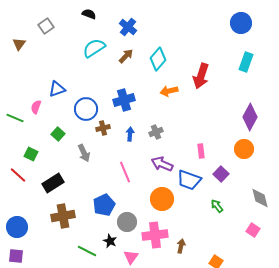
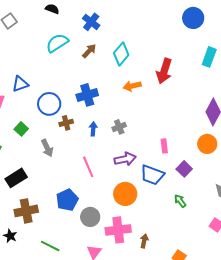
blue circle: (241, 23) -> (193, 18), moved
purple arrow: (162, 164) -> (125, 159), turned 145
black star: (110, 241) -> (10, 236), moved

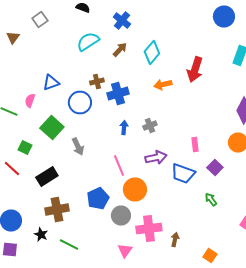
brown cross: (66, 123) -> (97, 82), moved
green square: (21, 129) -> (52, 128), size x1.6
orange circle: (125, 194) -> (135, 190), moved
green line: (50, 246) -> (69, 244), moved

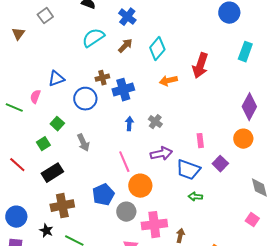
gray cross: (150, 126) -> (155, 122), turned -32
green square: (52, 128) -> (57, 124), size x0.6
green square: (25, 148) -> (43, 144), moved, turned 32
green arrow: (211, 200) -> (195, 197), moved, turned -48

